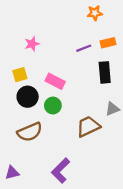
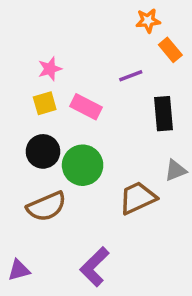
orange rectangle: (108, 43) -> (170, 50), moved, turned 64
yellow square: (20, 75) -> (45, 103), moved
pink rectangle: (55, 81) -> (86, 107), moved
green circle: (53, 106) -> (83, 165), size x1.5

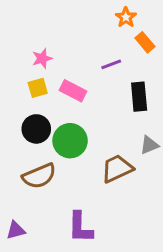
orange star: (148, 21) -> (126, 17), turned -30
purple L-shape: (95, 267) -> (80, 227), turned -44

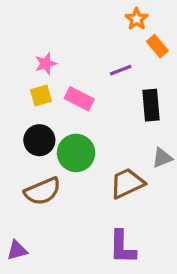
purple L-shape: (80, 227) -> (122, 247), moved

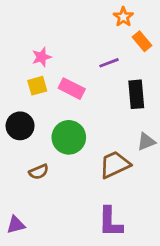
black circle: (39, 140) -> (20, 126), moved
brown semicircle: (43, 191) -> (39, 172), size x0.6

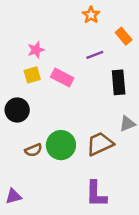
orange star: (123, 17) -> (91, 15), moved
green circle: (69, 137) -> (61, 145), moved

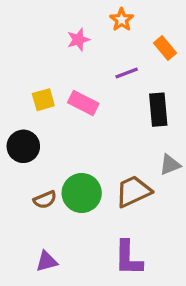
pink star: (36, 50) -> (78, 40), moved
purple triangle: (13, 196) -> (47, 261), moved

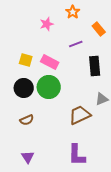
yellow square: (43, 100) -> (26, 60), turned 32
black circle: (23, 146) -> (24, 88), moved
green circle: (82, 193) -> (49, 87), moved
purple triangle: (47, 261) -> (28, 157), turned -48

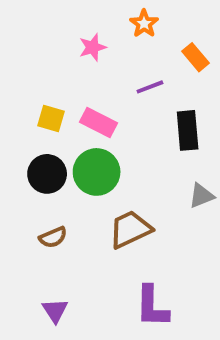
brown trapezoid: (80, 115) -> (130, 229), moved

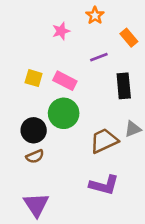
black circle: (47, 174) -> (34, 130), moved
brown trapezoid: (130, 229) -> (104, 141), moved
purple L-shape: (152, 307) -> (104, 185), moved, turned -76
purple triangle: (55, 310) -> (36, 205), size x1.5

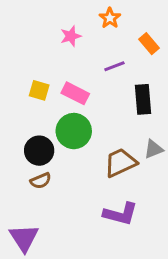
purple triangle: (36, 205) -> (24, 238), moved

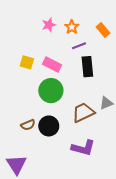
orange star: (110, 18) -> (72, 27), moved
black rectangle: (143, 99) -> (87, 67), moved
black circle: (39, 151) -> (49, 126), moved

